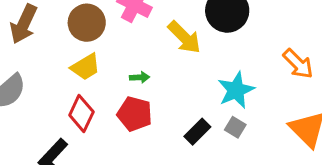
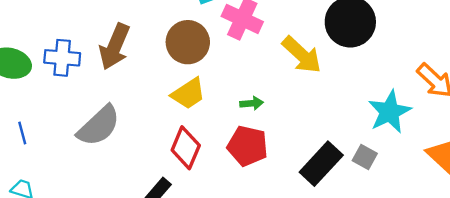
cyan star: (236, 90) -> (390, 112), moved
black rectangle: (197, 132) -> (321, 164), size x1.4

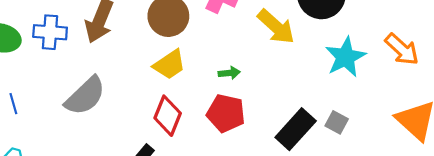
cyan star: (390, 112) -> (345, 57), moved

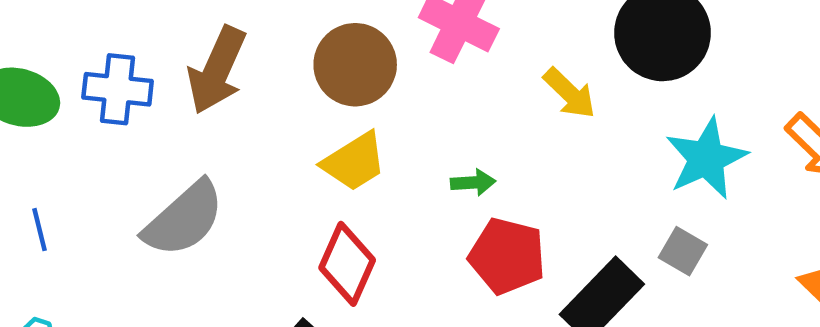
yellow arrow: (276, 27) -> (570, 93), size x0.7
red pentagon: (226, 113) -> (507, 256), moved
gray square: (337, 122) -> (683, 251), moved

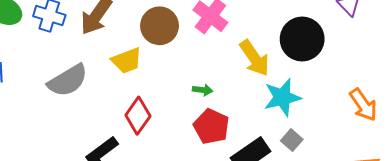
yellow arrow: (570, 93) -> (254, 58), size x1.4
cyan star: (706, 158) -> (282, 97), moved
yellow trapezoid: (354, 162) -> (127, 60), moved

